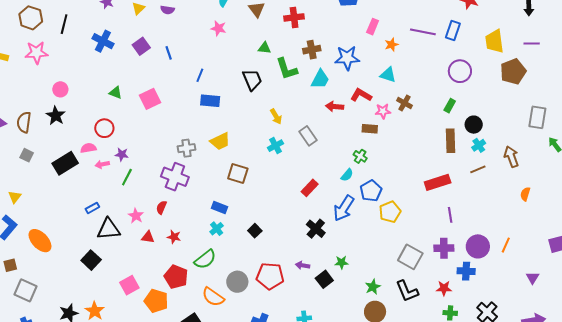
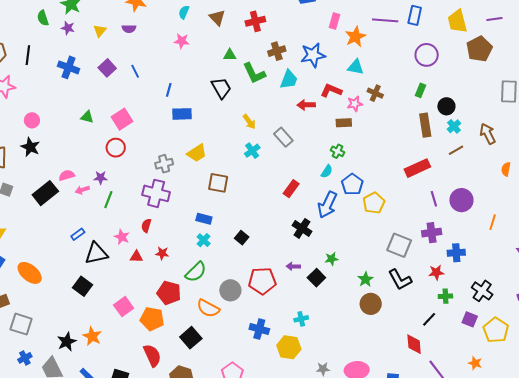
orange star: (392, 45) -> (355, 37), size x1.5
red circle: (104, 128) -> (116, 148), moved
purple circle: (478, 246) -> (461, 200), moved

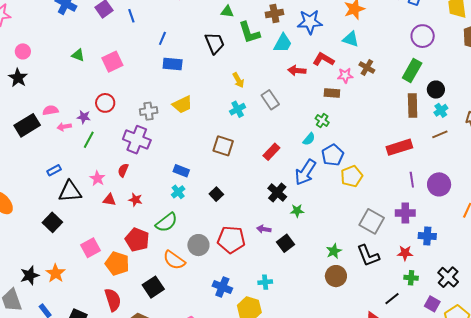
green rectangle: (420, 90) -> (412, 71), size x1.6
red circle: (116, 148) -> (105, 103), moved
brown square: (218, 183) -> (223, 146), moved
green star: (332, 259) -> (297, 211), moved

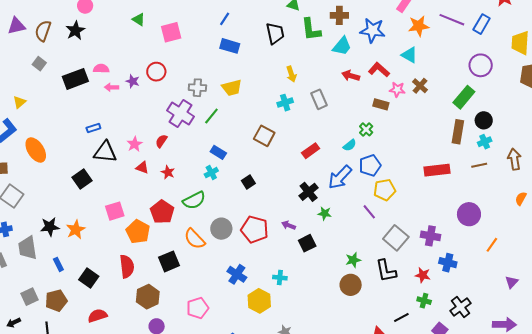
green line: (89, 140) -> (211, 116), moved
purple line: (412, 180) -> (369, 212), moved, turned -42

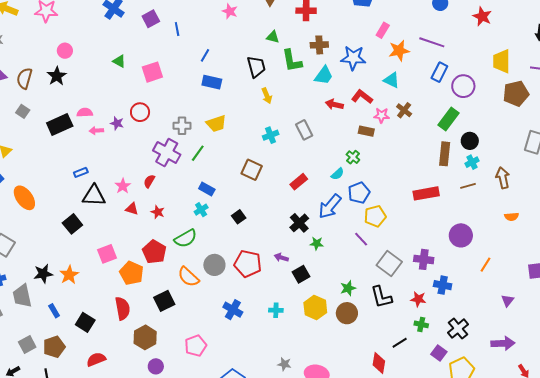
blue rectangle: (482, 24) -> (439, 72), moved
yellow arrow: (291, 74) -> (267, 96), moved
orange semicircle: (521, 199) -> (512, 217), turned -120
yellow hexagon: (259, 301) -> (315, 308), moved

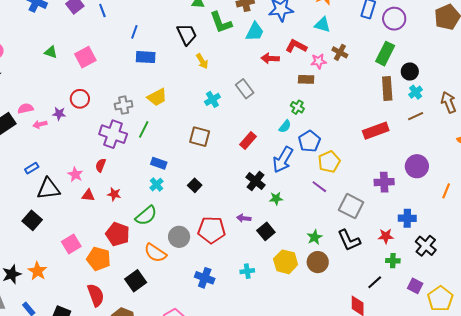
purple cross: (424, 259) -> (384, 182), moved
black cross: (458, 329) -> (426, 246), moved

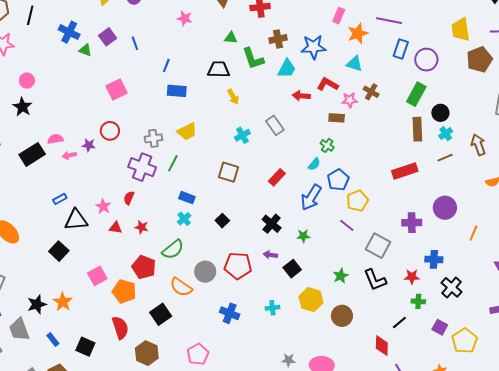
black trapezoid: (187, 34) -> (219, 70), turned -65
green triangle: (51, 52) -> (85, 50), moved
black cross: (256, 181) -> (272, 224), moved
brown circle: (318, 262) -> (342, 316), moved

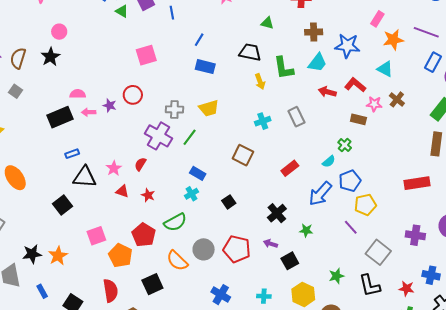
green L-shape: (253, 59) -> (284, 68), moved
black rectangle: (32, 154) -> (60, 117), moved

